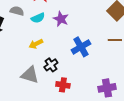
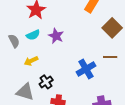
gray semicircle: (17, 11) -> (14, 41), moved, turned 48
blue cross: (81, 47) -> (86, 69), moved

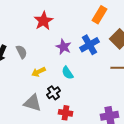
cyan semicircle: (33, 35) -> (68, 73), moved, turned 80
blue cross: (86, 69) -> (90, 45), moved

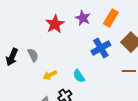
purple star: (64, 47) -> (83, 18), moved

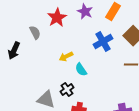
gray semicircle: (33, 55) -> (35, 33), moved
yellow arrow: (50, 75) -> (66, 57), moved

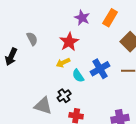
red star: (57, 18) -> (69, 42), moved
blue cross: (103, 42) -> (100, 69), moved

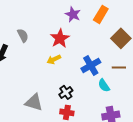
cyan semicircle: (78, 76) -> (104, 85), moved
black cross: (64, 96) -> (66, 92), moved

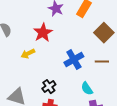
yellow arrow: (54, 59) -> (28, 54), moved
cyan semicircle: (104, 85) -> (87, 89), moved

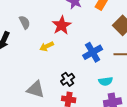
cyan semicircle: (87, 89) -> (106, 81), turned -64

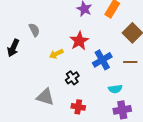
red star: (62, 25) -> (79, 41), moved
black cross: (68, 79) -> (72, 78), moved

